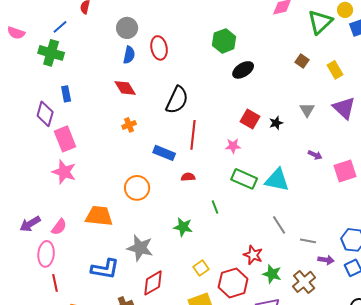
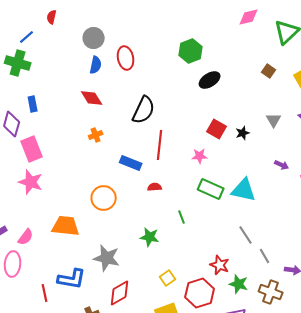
gray line: (308, 241) -> (265, 256), moved, turned 49
brown cross: (304, 282) -> (271, 292), turned -30
red line: (55, 283) -> (45, 293), moved

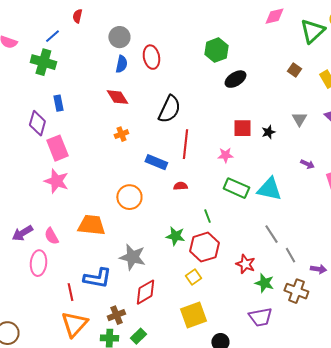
red square: (217, 129) -> (242, 128), turned -30
pink semicircle: (26, 237) -> (51, 236), turned 114
red hexagon: (200, 293) -> (204, 247), moved

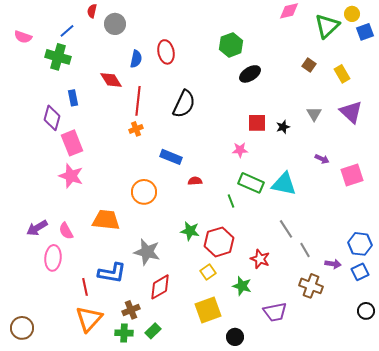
gray circle: (119, 37) -> (115, 24), moved
red diamond: (117, 97) -> (111, 80), moved
red line: (185, 144) -> (138, 101), moved
green line: (207, 216) -> (231, 201), moved
green star: (264, 283) -> (242, 286), moved

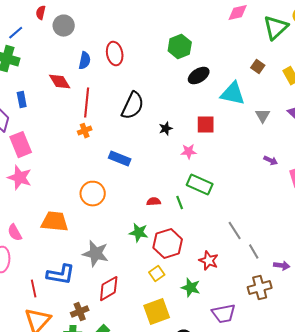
black star: (283, 127) -> (166, 129), moved
red semicircle: (195, 181) -> (154, 202), moved
cyan triangle: (284, 184) -> (233, 94), moved
brown cross: (311, 286) -> (260, 288), turned -35

